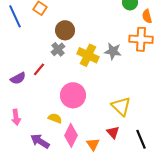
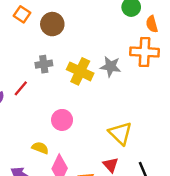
brown circle: (65, 30) -> (52, 24), moved
gray cross: (58, 49) -> (44, 64), turned 32
pink circle: (73, 95) -> (62, 120), size x0.7

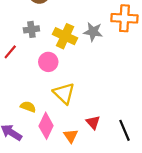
pink circle: (62, 120) -> (48, 62), moved
yellow triangle: (120, 133) -> (64, 93), moved

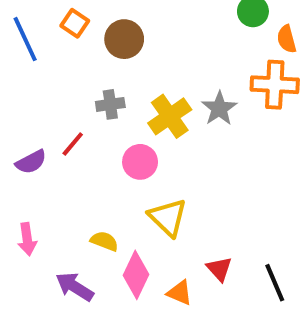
gray star: (93, 32) -> (219, 108), turned 30
yellow cross: (65, 36) -> (170, 116), turned 30
orange triangle: (71, 136) -> (180, 293), turned -32

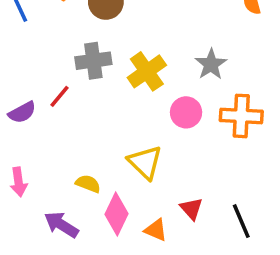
orange cross: (275, 85) -> (241, 116), moved
gray cross: (110, 104) -> (93, 61), size x1.4
gray star: (219, 108) -> (211, 64), moved
pink circle: (140, 162) -> (186, 112), moved

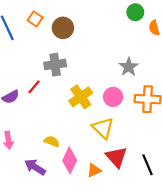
yellow cross: (147, 71) -> (81, 97), moved
yellow triangle: (145, 162) -> (103, 128), moved
red triangle: (191, 209) -> (116, 157), size x1.5
orange triangle: (156, 230) -> (94, 170), turned -48

